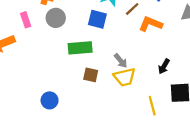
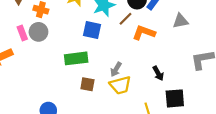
gray circle: (56, 18) -> (38, 32), moved
gray arrow: (121, 61) -> (116, 69), turned 72
black arrow: (164, 66) -> (158, 73), turned -56

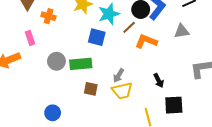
gray circle: (38, 32) -> (56, 61), moved

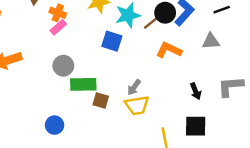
brown line: (129, 27) -> (151, 23), moved
pink rectangle: (30, 38) -> (58, 27), moved, turned 64
green rectangle: (81, 64) -> (83, 84), moved
black arrow: (159, 81) -> (196, 91), moved

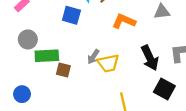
black arrow: (196, 91) -> (150, 58), size x1.6
yellow trapezoid: (137, 105) -> (108, 63), moved
black square: (196, 126) -> (164, 89), moved, turned 30

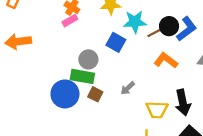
gray circle: (28, 39) -> (88, 59), moved
yellow trapezoid: (108, 63) -> (157, 110), moved
blue circle: (22, 94) -> (65, 94), moved, size x1.6

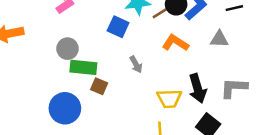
gray circle: (88, 59) -> (68, 49), moved
gray arrow: (128, 88) -> (136, 64), moved, turned -72
blue circle: (65, 94) -> (65, 108), moved

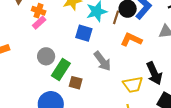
brown line: (160, 13) -> (116, 17), turned -32
gray arrow: (136, 64) -> (102, 61), size x1.5
green rectangle: (83, 67) -> (61, 70), turned -55

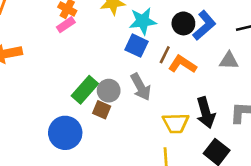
brown line: (116, 17) -> (165, 55), moved
blue square: (84, 33) -> (137, 46), moved
gray circle: (46, 56) -> (109, 91), moved

